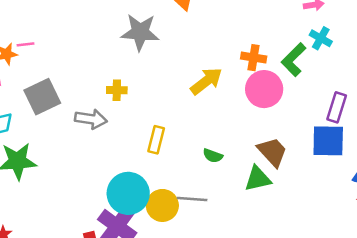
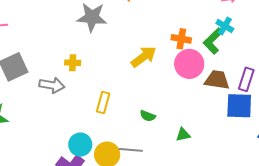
cyan cross: (321, 38) -> (225, 26), moved
brown trapezoid: (272, 152) -> (217, 80), moved, turned -40
green triangle: (258, 179) -> (183, 135), size x0.7
cyan circle: (128, 193) -> (80, 145), size x0.7

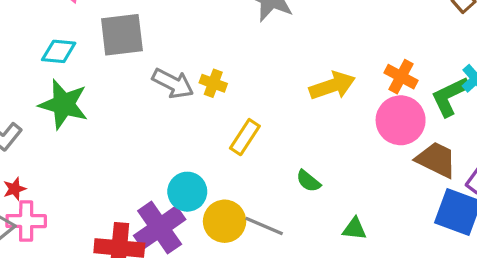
yellow cross: (73, 63) -> (213, 83), moved

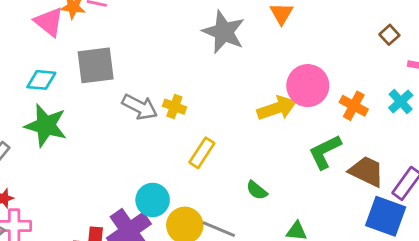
orange cross: (401, 77) -> (354, 106), moved
green L-shape: (450, 96) -> (325, 152), moved
pink circle: (401, 120) -> (308, 86), moved

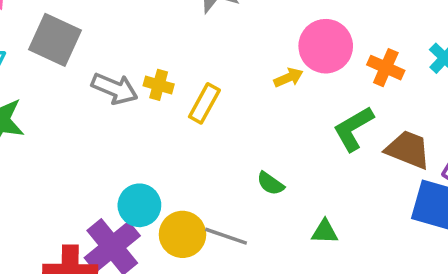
gray square: (96, 65) -> (55, 40), turned 36
yellow arrow: (277, 108) -> (288, 78), size x0.6
yellow rectangle: (202, 153) -> (204, 103), moved

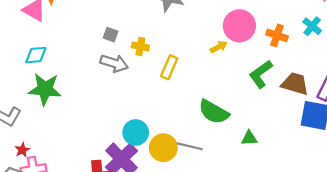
gray square: (55, 40) -> (111, 35), moved, size x0.5
yellow cross: (159, 85) -> (140, 46), moved
green semicircle: (270, 184) -> (214, 112), size x1.8

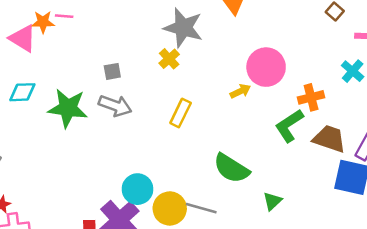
gray square: (111, 35) -> (112, 71), turned -32
orange cross: (277, 35) -> (311, 97), moved, turned -35
yellow cross: (140, 46) -> (169, 59), moved, turned 35
green star: (45, 89) -> (68, 108), moved
green triangle: (249, 138) -> (272, 201), turned -42

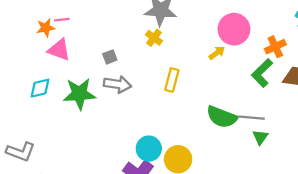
pink triangle: (23, 38) -> (59, 50), moved
gray line: (201, 208) -> (252, 118), moved

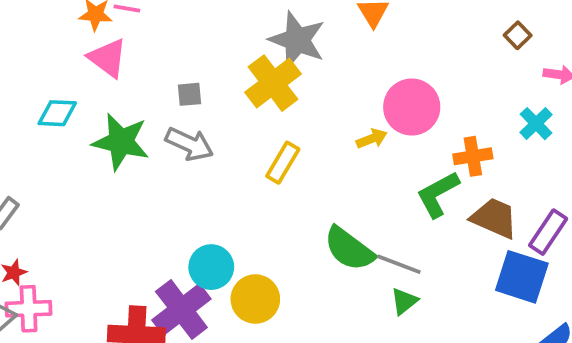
yellow cross: (154, 38) -> (273, 83), size x1.8

